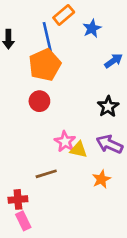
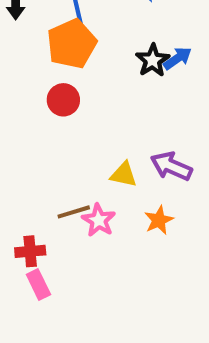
blue arrow: (114, 61) -> (178, 58), moved
black star: (108, 107) -> (153, 60), moved
pink star: (65, 142) -> (99, 220), moved

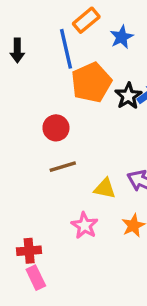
orange pentagon: (72, 44) -> (91, 82), moved
brown line: (74, 212) -> (63, 167), moved

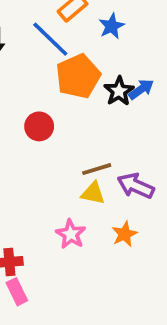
blue line: (66, 49) -> (50, 39), turned -33
brown line: (63, 167) -> (97, 169), moved

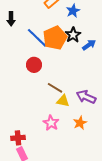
blue line: (50, 39) -> (37, 38), moved
black star: (119, 91) -> (73, 35), moved
brown line: (97, 169) -> (55, 88), moved, turned 49

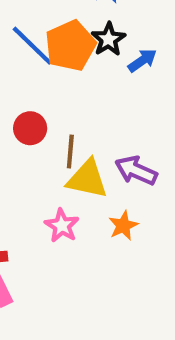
red circle: (34, 65) -> (30, 128), moved
brown line: (55, 88) -> (70, 152), turned 63
yellow triangle: (63, 101) -> (87, 179), size x1.5

